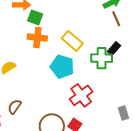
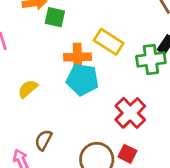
orange cross: (37, 38) -> (78, 57), moved
cyan pentagon: (62, 67) -> (82, 80), moved

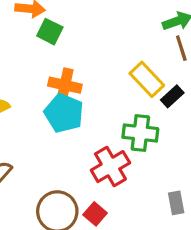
yellow rectangle: (109, 42) -> (147, 79), moved
green cross: (151, 59) -> (140, 133), moved

